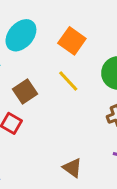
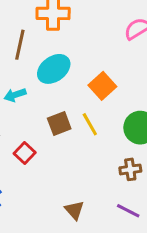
brown square: (25, 91) -> (59, 124), moved

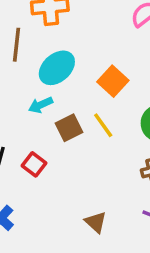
cyan arrow: (15, 95) -> (41, 105), moved

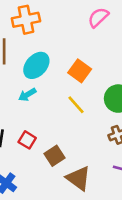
brown square: (69, 128) -> (54, 156), moved
brown triangle: (96, 222) -> (78, 178), size x1.5

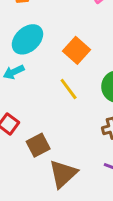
brown triangle: (78, 178) -> (63, 174), turned 36

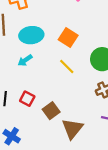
cyan ellipse: (27, 39) -> (31, 35), turned 45

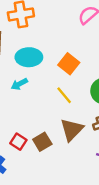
red square: (27, 99) -> (18, 142), moved
brown triangle: (72, 129) -> (72, 130), moved

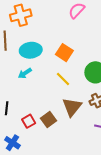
red square: (18, 142) -> (29, 121), turned 32

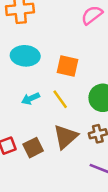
orange square: (64, 53) -> (67, 66), turned -30
cyan arrow: (25, 73) -> (31, 98), moved

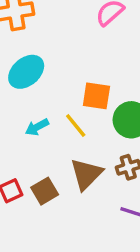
cyan ellipse: (25, 56) -> (26, 72), turned -40
orange square: (67, 66) -> (96, 96), moved

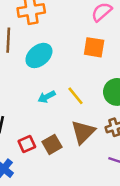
orange square: (96, 96) -> (94, 47), moved

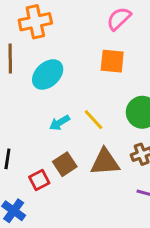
brown triangle: (83, 132) -> (105, 162), turned 44
brown square: (52, 144) -> (65, 164), moved

